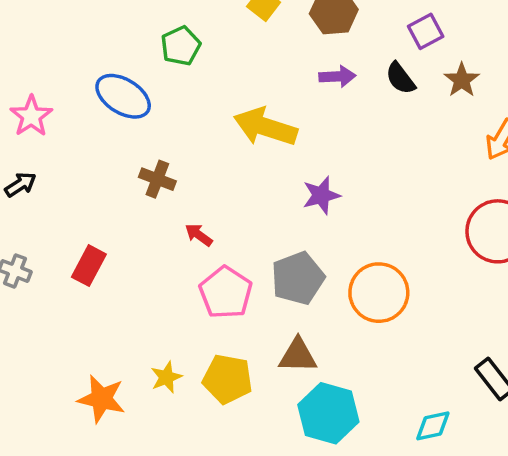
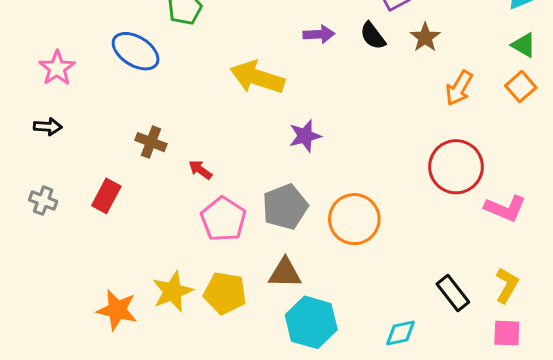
brown cross: (157, 179) -> (151, 142), moved
black arrow: (20, 185) -> (48, 127), turned 36
yellow star: (166, 377) -> (173, 291), size x1.5

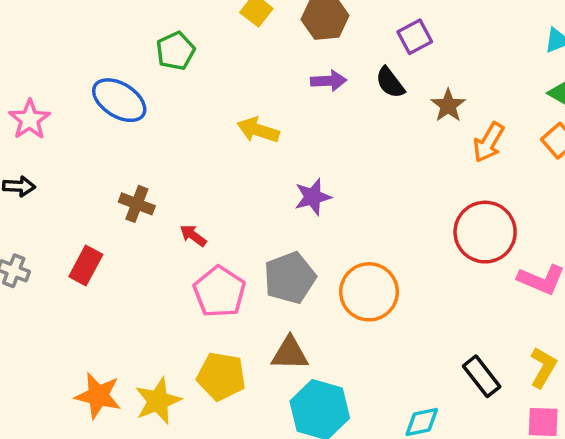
brown star: (425, 37) -> (448, 105), moved
yellow arrow: (257, 77) -> (258, 130), size x0.7
yellow star: (173, 291) -> (158, 401), moved

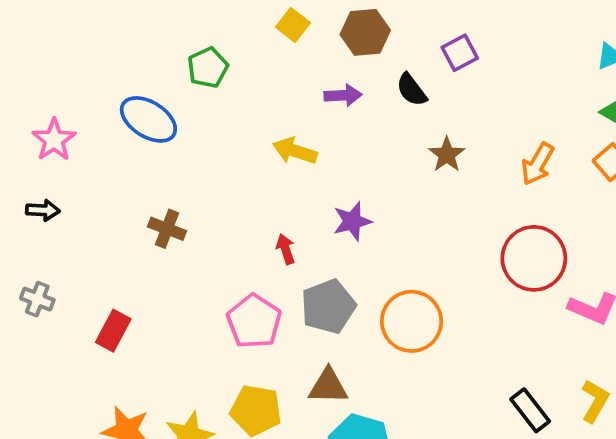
purple arrow: (329, 81) -> (343, 95), moved
black semicircle: (390, 83) -> (412, 90), moved
brown star: (448, 105) -> (447, 155), moved
red arrow: (193, 236) -> (286, 249), moved, turned 36
red rectangle: (86, 265) -> (113, 331), moved

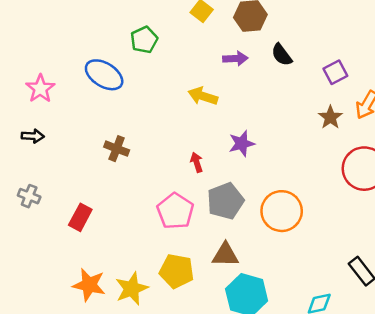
purple square: (460, 53) -> (335, 72), moved
brown star: (447, 155) -> (330, 117), moved

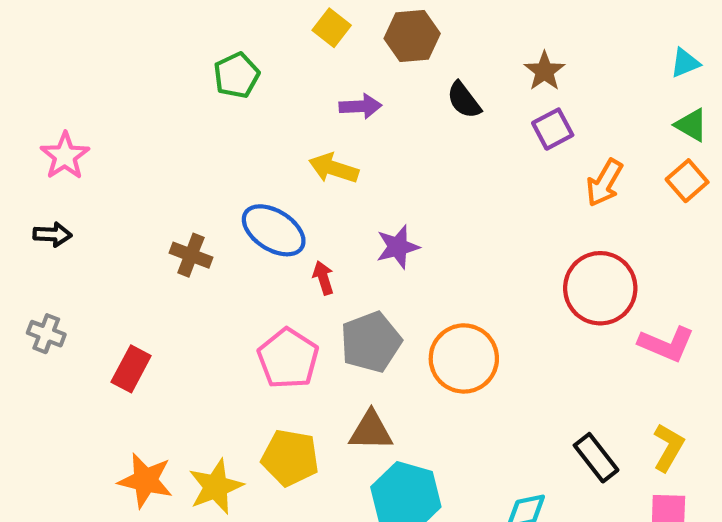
purple arrow: (235, 59) -> (360, 106), moved
blue ellipse: (104, 75) -> (274, 230), moved
brown star: (330, 117) -> (544, 71), moved

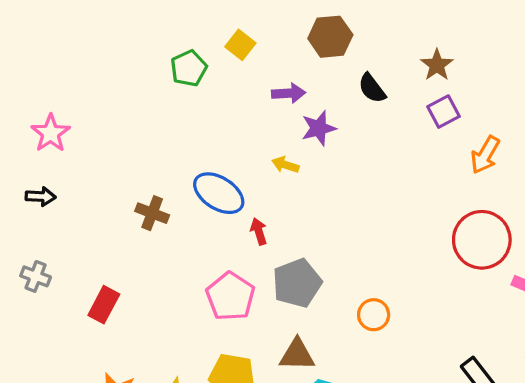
yellow square: (332, 28) -> (240, 45), moved
yellow arrow: (334, 168) -> (285, 165), moved, size x0.7
purple star: (398, 247) -> (319, 128), moved
orange circle: (464, 358) -> (374, 315), moved, size x0.6

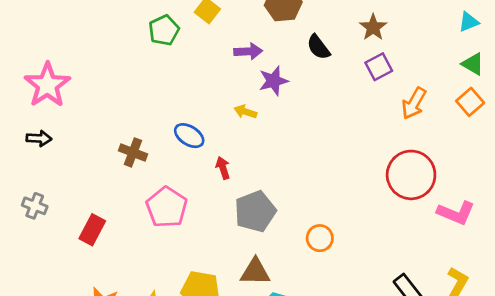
pink star: (51, 133) -> (47, 85), size x1.4
blue ellipse: (219, 193) -> (189, 136), size x0.7
pink pentagon: (230, 296) -> (167, 207), moved

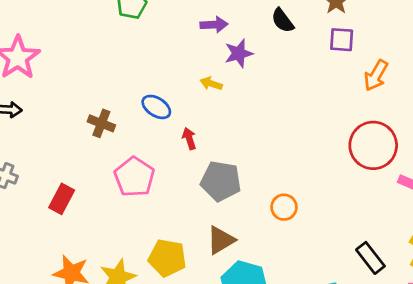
purple square: (379, 67) -> (342, 40), turned 32
gray pentagon: (255, 211) -> (221, 181), turned 30
brown triangle: (255, 272) -> (221, 240), turned -32

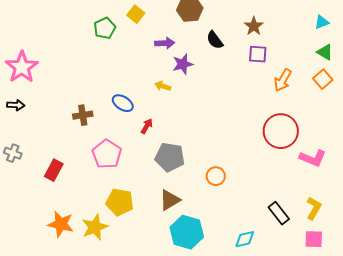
brown cross: (101, 123) -> (83, 115), turned -30
red arrow: (189, 139) -> (147, 126), turned 49
yellow pentagon: (167, 258) -> (120, 202), moved

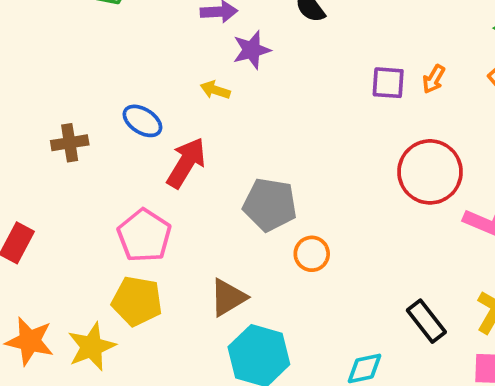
purple square: (258, 54) -> (388, 83), moved
orange arrow: (283, 80) -> (434, 79), size x0.7
red arrow: (147, 126) -> (186, 163), size x1.8
pink pentagon: (107, 154) -> (144, 236), moved
gray pentagon: (170, 157) -> (270, 205), moved

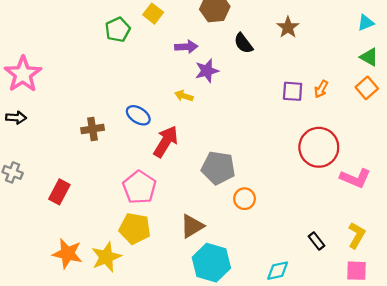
black rectangle: (426, 321) -> (317, 241), size x0.7

